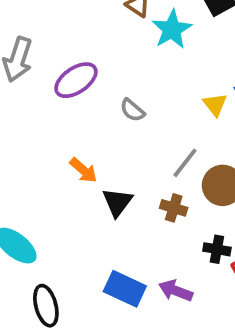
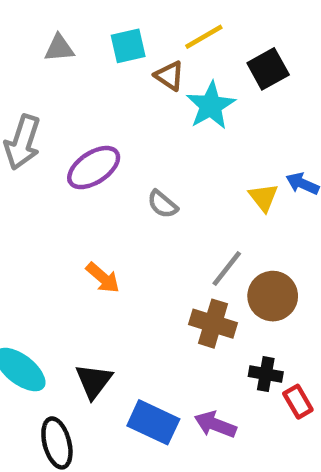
black triangle: (117, 202) -> (94, 381), moved
brown cross: (174, 208) -> (213, 324), size x1.4

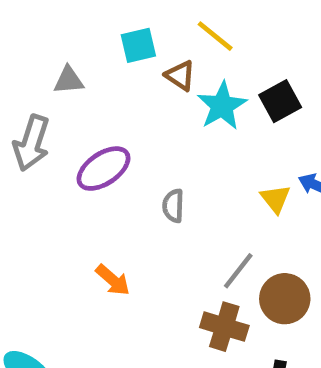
yellow line: (204, 37) -> (215, 36), turned 69
gray triangle: (59, 48) -> (69, 80), moved
black square: (268, 69) -> (280, 101), moved
gray semicircle: (162, 204) -> (173, 206), turned 52

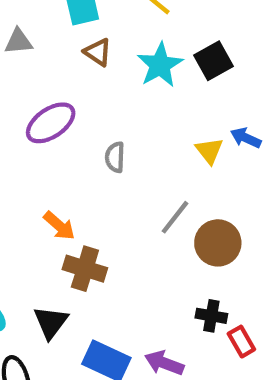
brown triangle: (180, 76) -> (98, 52), moved
brown cross: (224, 327) -> (85, 269), moved

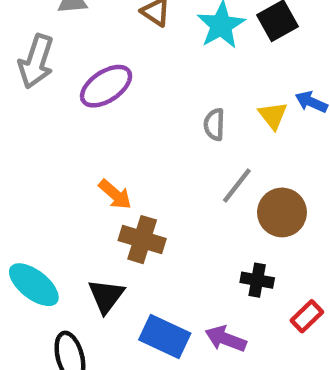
gray semicircle: (115, 157) -> (214, 124), moved
black cross: (211, 316) -> (257, 280), moved
red rectangle: (241, 342) -> (307, 316), turned 76

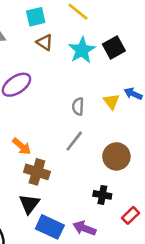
gray line: (237, 185) -> (74, 141), moved
black triangle: (106, 296) -> (29, 204), moved

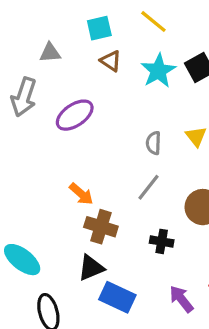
black cross: (102, 195) -> (162, 241), moved
black triangle: (29, 204) -> (91, 268), turned 30
purple arrow: (84, 228) -> (181, 299), moved, turned 30

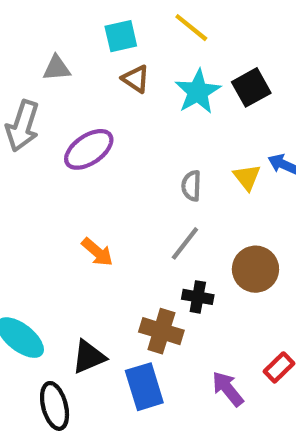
brown cross: (101, 227) -> (161, 331), moved
black cross: (162, 241) -> (198, 297), moved
black triangle: (91, 268) -> (89, 357), moved
blue rectangle: (117, 297) -> (144, 387), turned 48

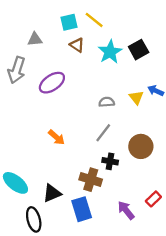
yellow line: (191, 28) -> (94, 20), moved
gray semicircle: (191, 186) -> (107, 102), turned 84

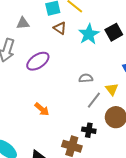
yellow triangle: (136, 97) -> (112, 89), moved
gray line: (103, 133) -> (94, 100), moved

